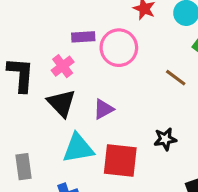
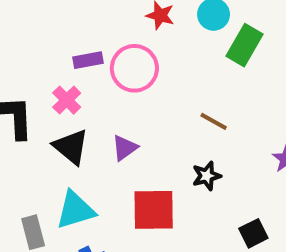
brown line: (176, 78) -> (214, 121), moved
cyan triangle: (78, 148) -> (75, 210), moved

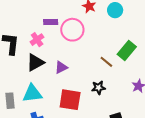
green rectangle: (244, 45) -> (127, 51), moved
black triangle: (71, 147) -> (35, 63), turned 42

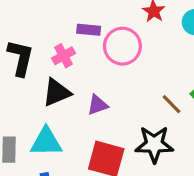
black star: (98, 88) -> (154, 144), size x1.6

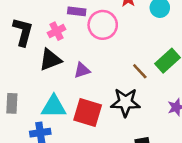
cyan triangle: (46, 142) -> (54, 107), moved

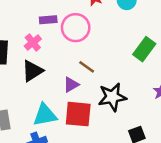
purple triangle: (82, 70) -> (71, 85), moved
brown line: (140, 71) -> (87, 67), moved

